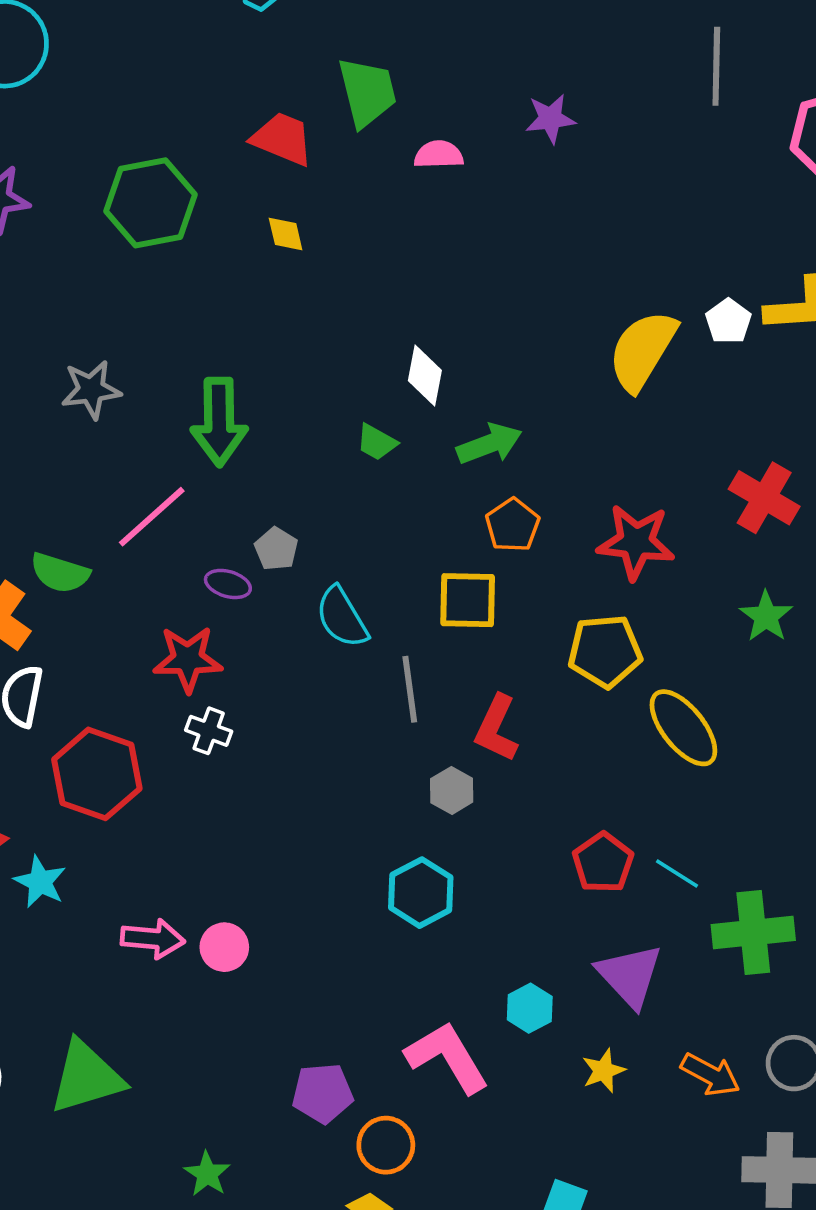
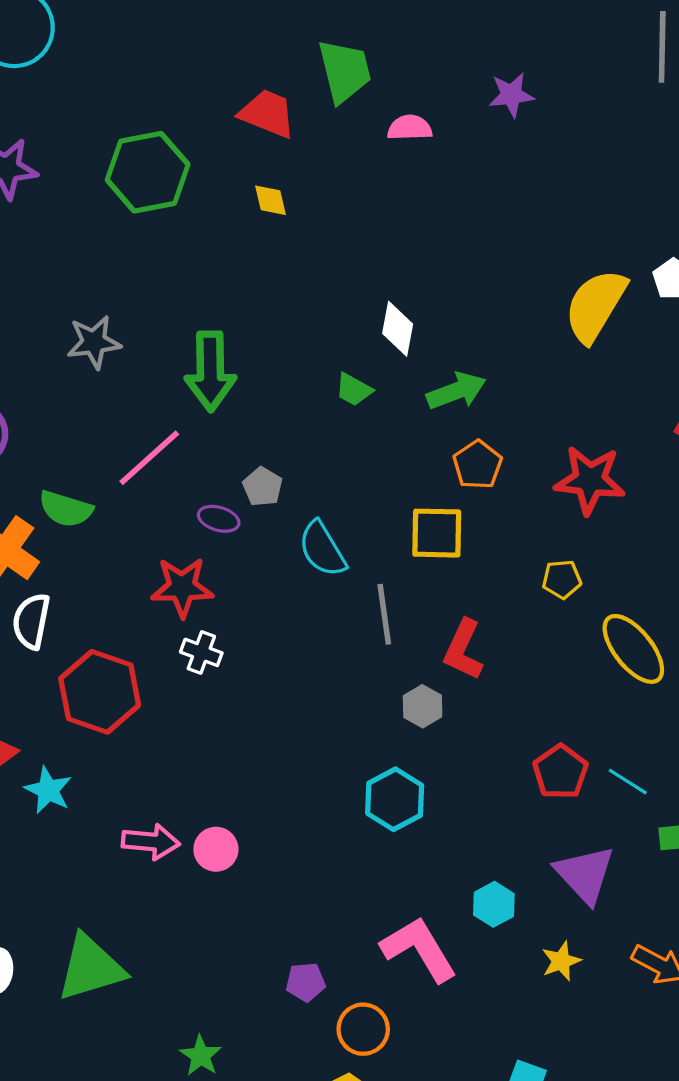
yellow pentagon: (605, 651) -> (562, 579), size x0.6
purple pentagon: (323, 1093) -> (306, 982), size x0.7

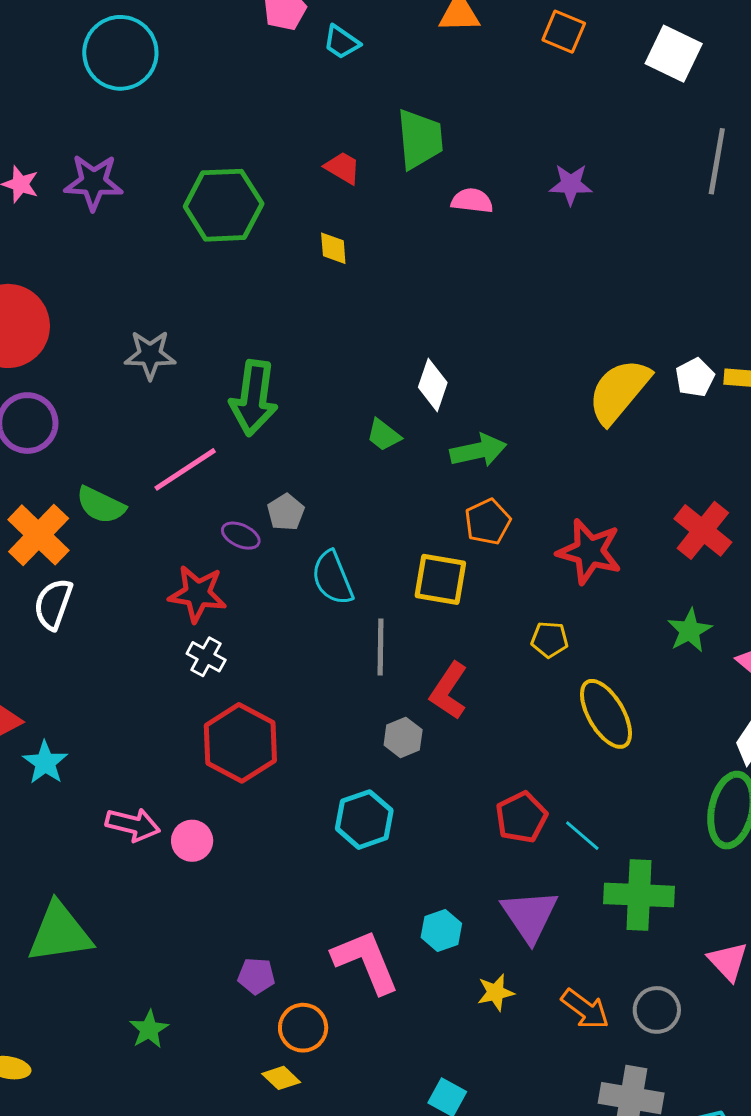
red trapezoid: (267, 114) -> (343, 168), size x0.7
red hexagon: (100, 692) -> (240, 743), moved

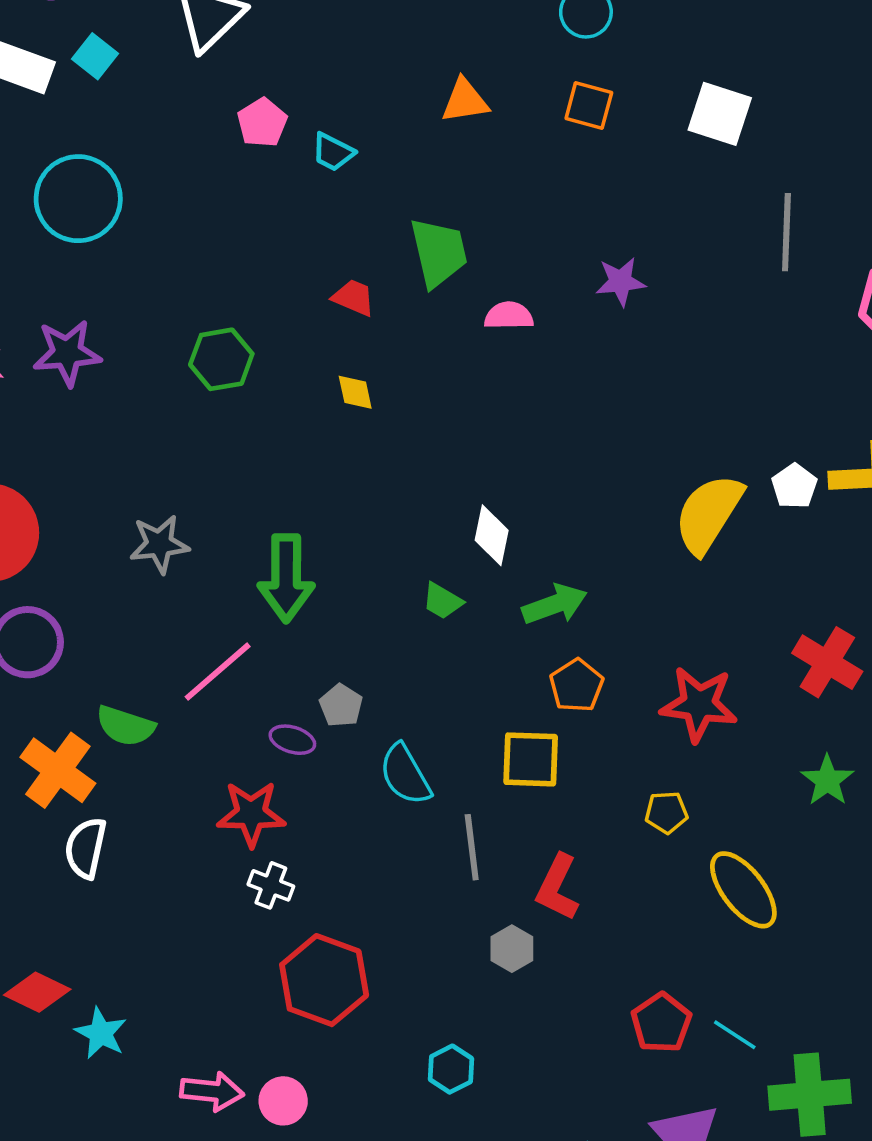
green hexagon: (224, 205) -> (221, 359), size x0.7
cyan hexagon: (364, 820) -> (451, 1069), moved, size x0.7

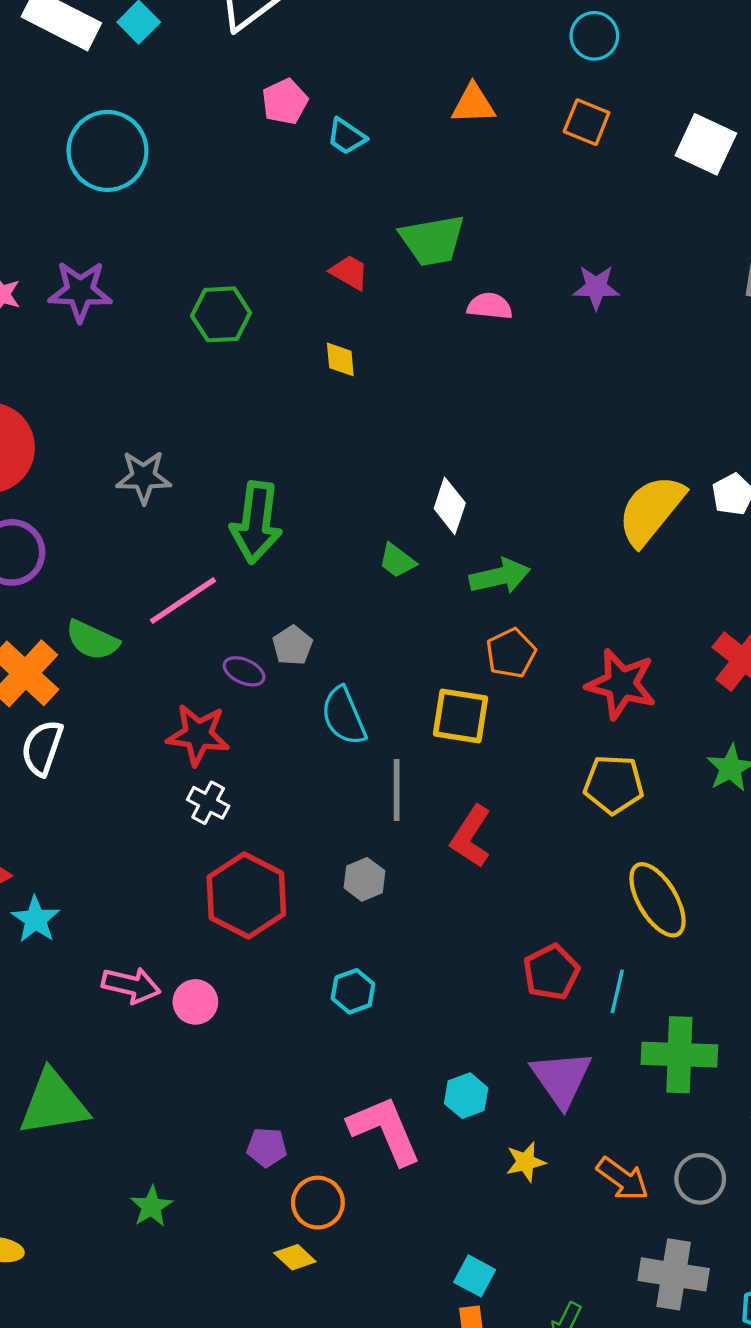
green trapezoid: (439, 252) -> (432, 240), turned 86
yellow pentagon: (666, 812) -> (614, 784), moved, size x1.5
yellow ellipse: (743, 890) -> (657, 900), moved
gray hexagon: (512, 949) -> (364, 879), moved
cyan line: (735, 1035) -> (617, 991), turned 63

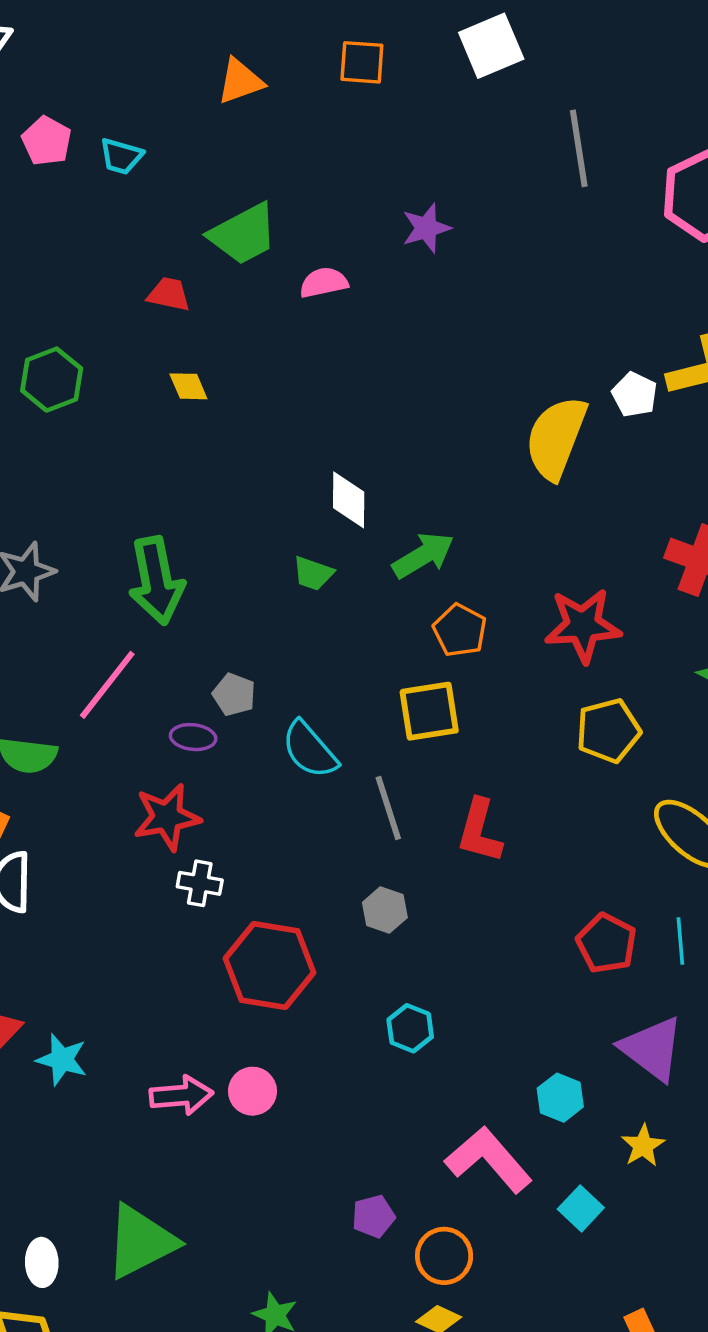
white square: (706, 144) -> (491, 46), turned -30
cyan square: (475, 1276) -> (581, 1208), moved, turned 33

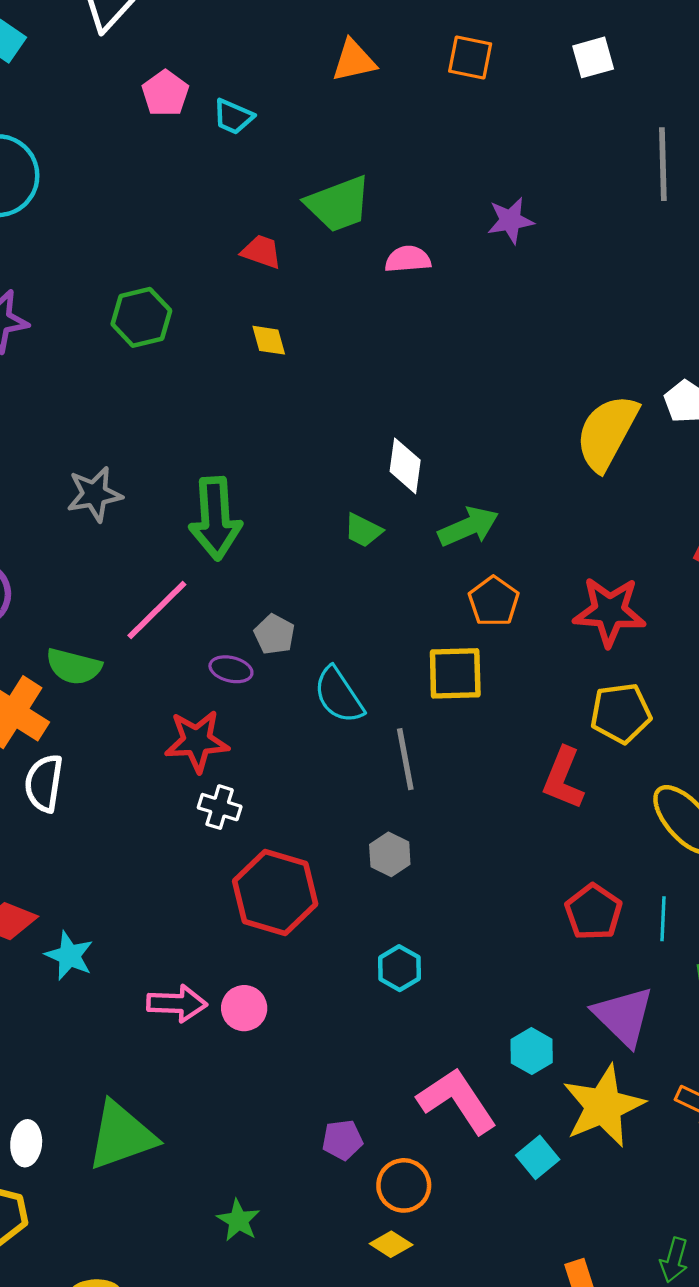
white square: (491, 46) -> (593, 57), size x0.7
red L-shape: (480, 831) -> (563, 778), moved
yellow star: (643, 1146) -> (603, 1106), size x2.0

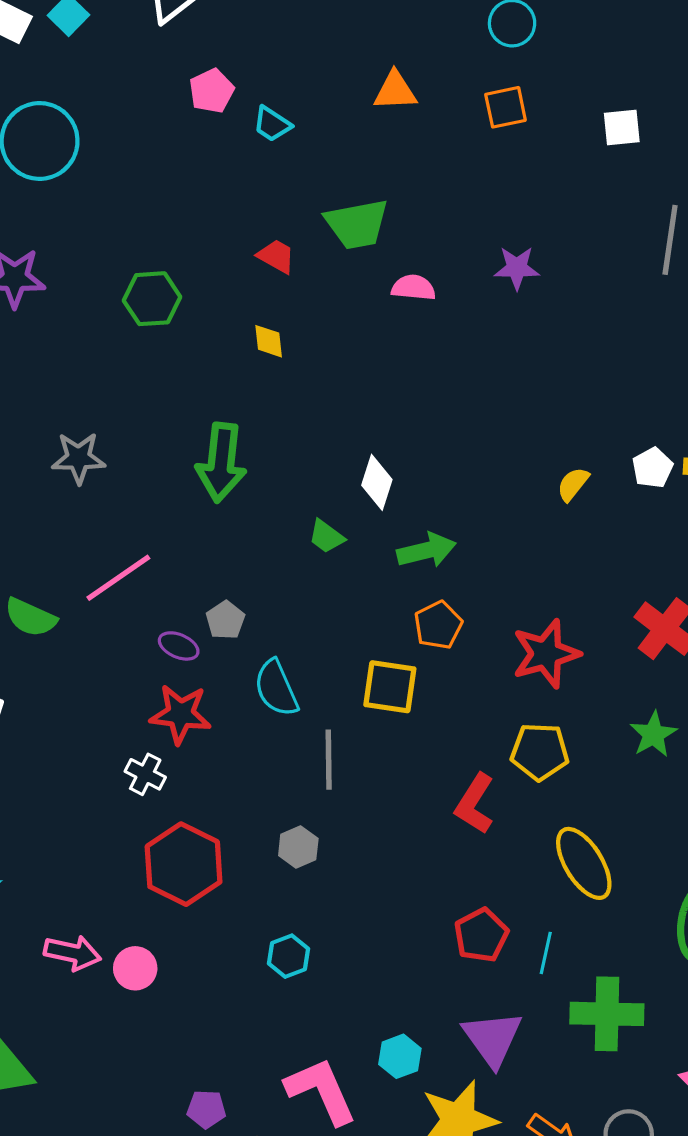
orange square: (470, 58) -> (506, 107), turned -33
yellow semicircle: (607, 432) -> (573, 484), size x0.5
green arrow: (215, 518) -> (221, 462), moved
red star: (610, 611) -> (546, 654), turned -30
red star: (197, 741) -> (181, 714), moved

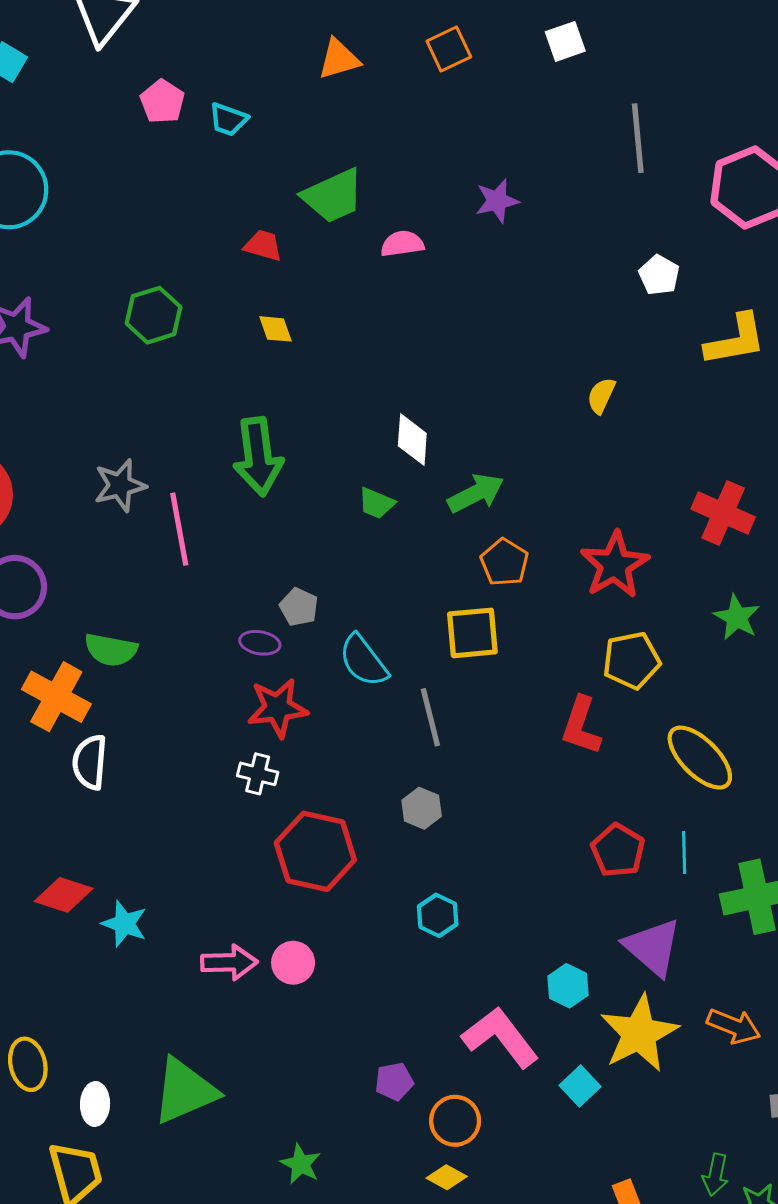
white pentagon: (652, 468) -> (659, 275), moved
pink line: (118, 578) -> (179, 529), moved, turned -52

